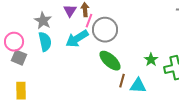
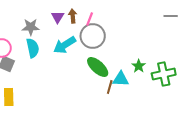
gray star: (43, 21) -> (31, 27), turned -30
pink line: (89, 21) -> (90, 19), moved
cyan triangle: (138, 86) -> (121, 79), moved

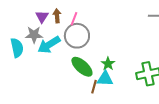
gray star: (31, 27) -> (34, 35), moved
green star: (139, 66) -> (108, 64), moved

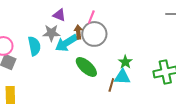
brown arrow: (57, 16) -> (78, 32), moved
purple triangle: (42, 17) -> (59, 15), turned -40
green ellipse: (82, 67) -> (86, 67), moved

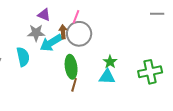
cyan semicircle: (34, 46) -> (23, 57), moved
green ellipse: (86, 67) -> (71, 67), turned 40
brown line: (111, 85) -> (74, 85), moved

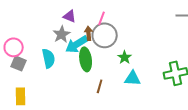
gray star: (36, 33) -> (62, 34), turned -30
green star: (110, 62) -> (125, 57), moved
green ellipse: (71, 67) -> (86, 59), moved

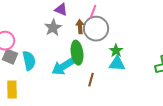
cyan arrow: (77, 44) -> (63, 67), moved
cyan semicircle: (49, 58) -> (29, 61), moved
cyan triangle: (133, 78) -> (117, 64), moved

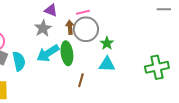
pink line: (93, 12) -> (83, 12), turned 56
green star: (116, 51) -> (107, 43), moved
cyan arrow: (63, 67) -> (48, 53), moved

